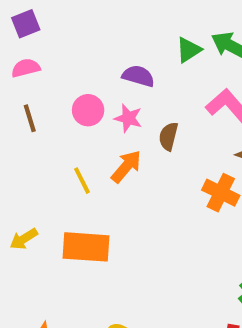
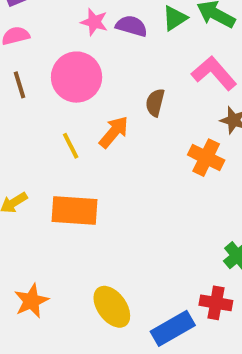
purple semicircle: (138, 76) -> (132, 26), moved
pink circle: (88, 110) -> (77, 77), size x1.6
pink star: (128, 118) -> (94, 22), moved

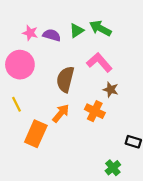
brown semicircle: (155, 103) -> (65, 79), size x1.6
orange arrow: (114, 132) -> (61, 113), moved
orange rectangle: (75, 211) -> (36, 134), moved, turned -70

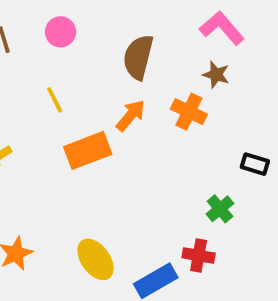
pink L-shape: (99, 62) -> (222, 28), moved
pink circle: (20, 65) -> (61, 32), size x0.6
orange rectangle: (36, 134) -> (88, 150), turned 45

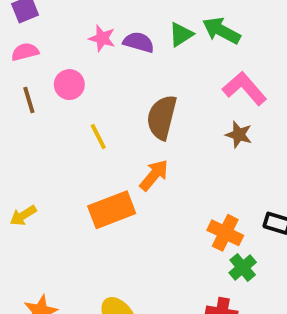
pink circle: (61, 32) -> (69, 85), moved
yellow line: (55, 100) -> (98, 137), moved
orange cross: (189, 112) -> (225, 233), moved

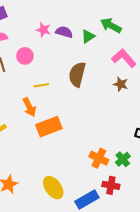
green triangle: (181, 35) -> (88, 36), moved
yellow line: (98, 137) -> (41, 85), turned -72
orange arrow: (154, 175) -> (29, 107), moved, turned 114
orange cross: (225, 233) -> (99, 158), moved

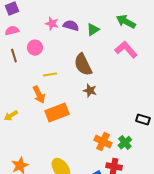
green arrow: (111, 25) -> (126, 22), moved
brown semicircle: (77, 74) -> (83, 65), turned -40
brown star: (121, 84) -> (90, 91), moved

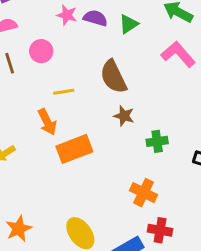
green cross: (125, 143) -> (157, 141), moved, turned 32

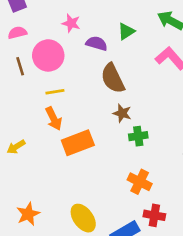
purple semicircle: (95, 18) -> (97, 43), moved
pink circle: (41, 51) -> (48, 55), size x1.5
yellow line: (64, 92) -> (55, 92), moved
green cross: (157, 141) -> (138, 136), moved

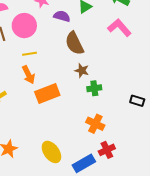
red cross: (154, 215) -> (107, 150), turned -35

